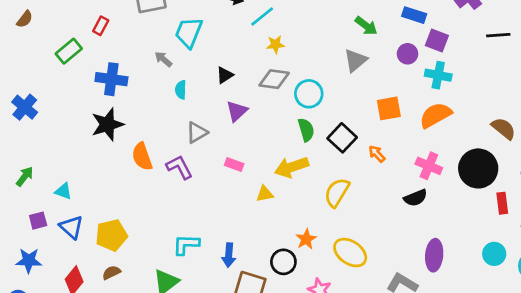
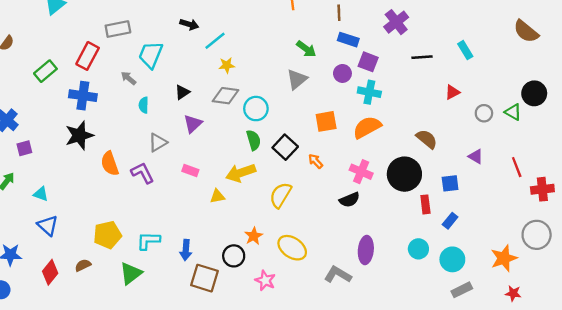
red rectangle: (101, 26) -> (88, 56), moved, size x1.6
purple square: (38, 221) -> (24, 148), moved
yellow pentagon: (111, 235) -> (107, 235), moved

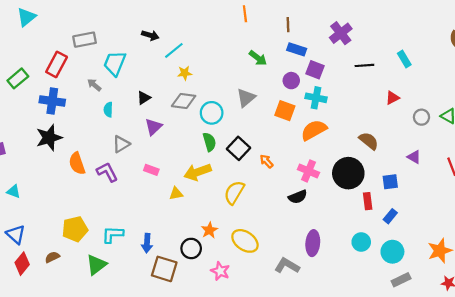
gray triangle: (297, 79) -> (246, 98), moved
orange square: (326, 121) -> (285, 111), moved, turned 30
blue triangle: (48, 225) -> (16, 234), moved

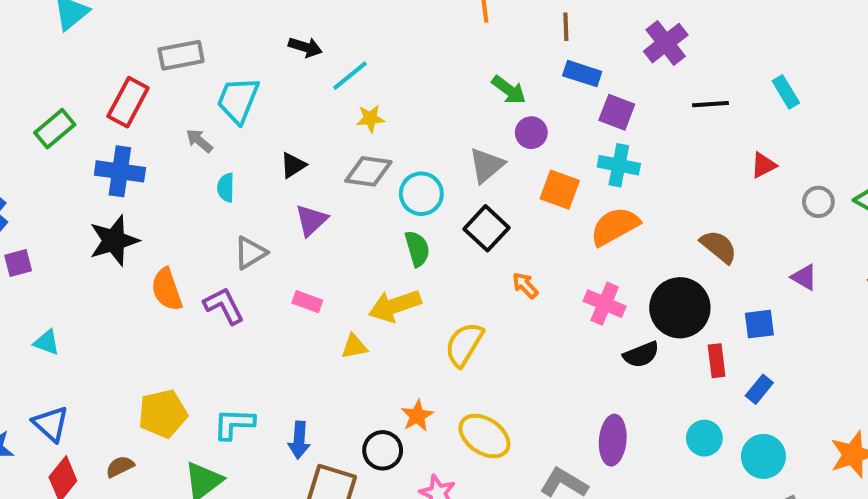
purple circle: (291, 81) -> (531, 133), moved
black square: (239, 148) -> (486, 228), moved
black semicircle: (298, 197) -> (641, 355), moved

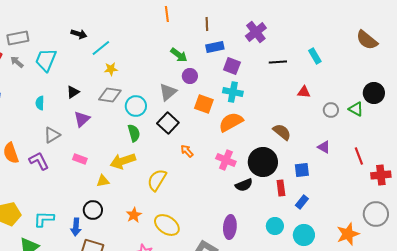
blue rectangle: (582, 74) -> (215, 47), turned -30
gray arrow: (199, 141) -> (17, 62), moved
red triangle: (763, 165) -> (304, 92), turned 32
black circle: (383, 450) -> (93, 210), moved

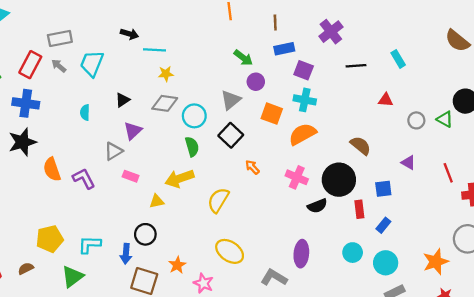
cyan line: (101, 48) -> (154, 50), turned 42
gray triangle: (52, 135) -> (113, 151), moved
orange star: (134, 215) -> (177, 265), moved

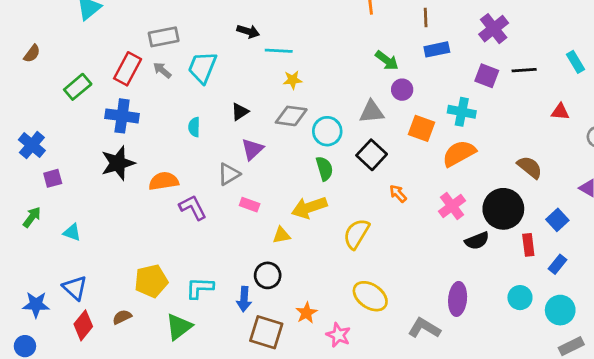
purple square: (304, 70) -> (487, 76), moved
gray triangle: (231, 100) -> (372, 112), turned 35
orange semicircle: (52, 169) -> (164, 181), moved, turned 100
pink cross: (297, 177) -> (452, 206), turned 30
blue square: (383, 189) -> (557, 220), turned -36

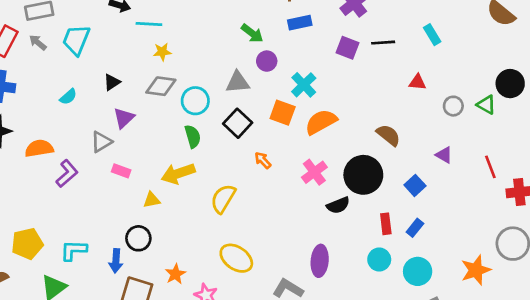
cyan cross: (462, 112) -> (304, 85), moved, turned 35
cyan semicircle: (194, 127) -> (68, 97), turned -132
orange square: (422, 128) -> (283, 113), moved
purple L-shape: (193, 207) -> (67, 173), turned 76
red rectangle: (528, 245) -> (386, 224), moved

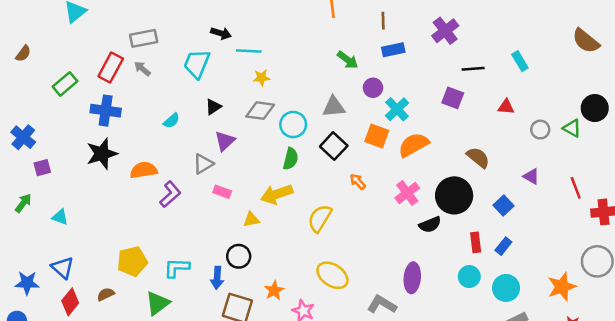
cyan trapezoid: (76, 40) -> (197, 64), moved
purple square: (347, 48) -> (453, 98), moved
purple circle: (267, 61) -> (373, 88), moved
green semicircle: (193, 136) -> (291, 159), turned 30

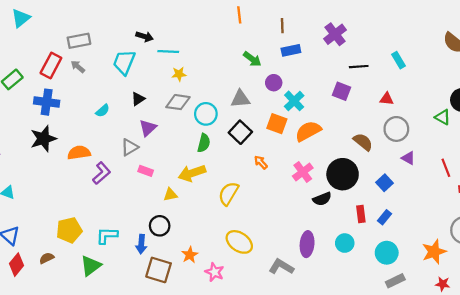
gray circle: (540, 130) -> (396, 129), moved, size x1.5
cyan circle: (469, 277) -> (345, 243), moved

